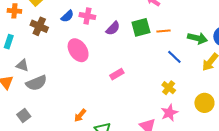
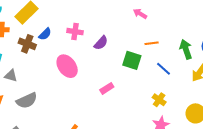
blue semicircle: (67, 16) -> (45, 34), moved
green square: (141, 27) -> (132, 60), moved, turned 36
green arrow: (197, 38) -> (186, 49), turned -120
gray triangle: (22, 65) -> (11, 76), moved

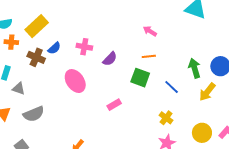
orange line: (152, 43) -> (149, 56), moved

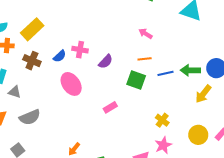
blue semicircle: (54, 48) -> (60, 56), moved
green arrow: (195, 68) -> (190, 70), turned -72
blue line: (172, 87) -> (166, 73), moved, turned -56

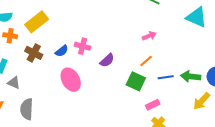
pink arrow: (146, 34) -> (149, 36), turned 120
orange line: (145, 59) -> (146, 61), turned -40
pink rectangle: (110, 107) -> (153, 105), moved
gray semicircle: (30, 117) -> (27, 109), turned 110

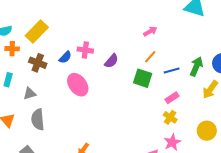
green arrow: (191, 76) -> (196, 66), turned 114
gray triangle: (14, 83) -> (30, 93), moved, turned -32
pink rectangle: (153, 105) -> (172, 98), moved

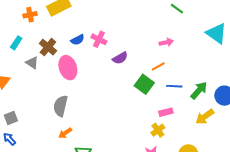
orange cross: (12, 49) -> (30, 15), turned -32
brown cross: (38, 63) -> (48, 47), moved
pink ellipse: (78, 85) -> (68, 68), moved
gray triangle: (30, 93) -> (32, 63), turned 32
gray semicircle: (38, 119) -> (61, 106), moved

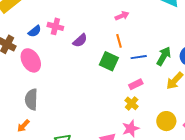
orange line: (158, 66) -> (119, 41), turned -64
orange arrow: (65, 133) -> (23, 126), moved

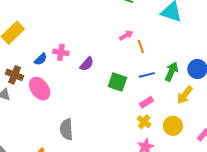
orange line: (119, 41) -> (141, 46), moved
gray semicircle: (31, 99) -> (66, 129), moved
yellow circle: (166, 121) -> (173, 126), moved

